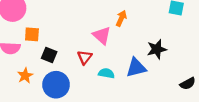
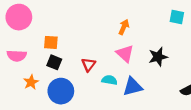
orange square: (32, 34) -> (51, 42), moved
pink triangle: (102, 36) -> (125, 53), moved
blue triangle: (136, 68) -> (133, 87), moved

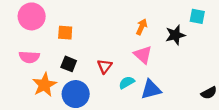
orange square: (51, 42) -> (65, 33), moved
black star: (158, 57) -> (175, 35), moved
cyan semicircle: (109, 80) -> (127, 82), turned -40
orange star: (31, 82) -> (44, 85), size x1.5

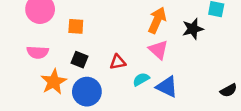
orange arrow: (142, 27) -> (157, 20), size x1.5
red triangle: (105, 66) -> (118, 62), turned 42
blue triangle: (151, 89) -> (167, 87), turned 40

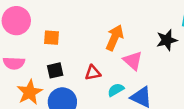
orange arrow: (157, 20) -> (115, 38), moved
black square: (79, 60) -> (55, 70), turned -35

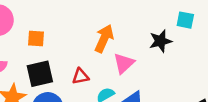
pink triangle: (133, 61) -> (124, 63), turned 35
black square: (55, 70) -> (40, 74), size x1.5

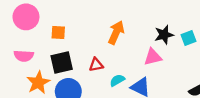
cyan square: (185, 20) -> (188, 38), moved, turned -32
pink triangle: (124, 63) -> (153, 57), moved, turned 30

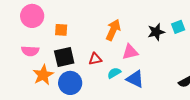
cyan square: (188, 38) -> (178, 27), moved
pink triangle: (153, 57) -> (130, 52), moved

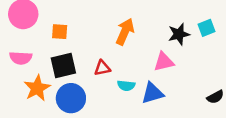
pink triangle: (130, 52) -> (164, 62), moved
cyan semicircle: (114, 73) -> (126, 86), turned -144
blue triangle: (135, 79) -> (153, 93), turned -42

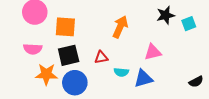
orange square: (60, 32) -> (65, 27), size x1.5
black star: (179, 34) -> (166, 15), moved
orange star: (37, 88) -> (46, 74), turned 30

